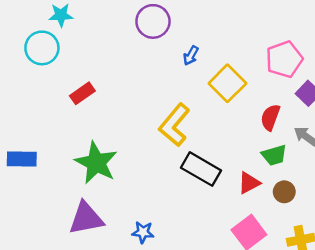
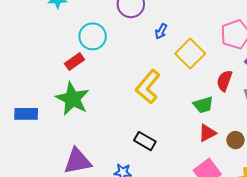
cyan circle: (42, 48) -> (93, 36), moved
green trapezoid: (274, 155) -> (203, 105), moved
green star: (96, 163) -> (72, 99), moved
black rectangle: (201, 169) -> (145, 141), moved, size x0.7

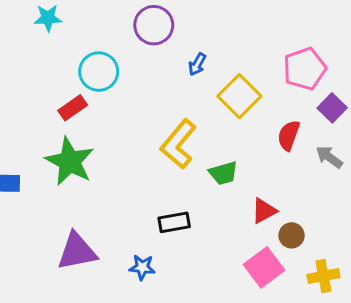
green trapezoid: (203, 105) -> (223, 173), moved
brown circle: (235, 140) -> (292, 235), moved
black rectangle: (145, 141) -> (174, 222), turned -40

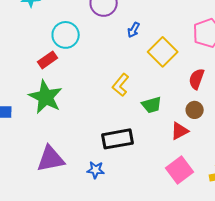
yellow L-shape: (178, 144) -> (121, 85), size x0.7
black rectangle: (174, 222) -> (118, 139), size x1.4
brown circle: (292, 235) -> (195, 110), moved

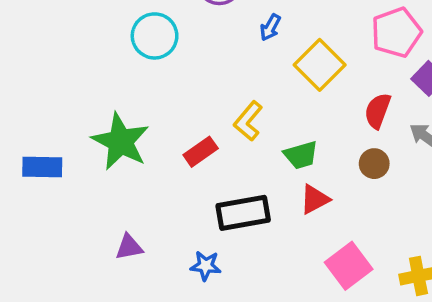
red rectangle: (48, 60) -> (201, 152), moved
red triangle: (180, 131) -> (315, 199), moved
purple triangle: (51, 159) -> (129, 247), size x0.6

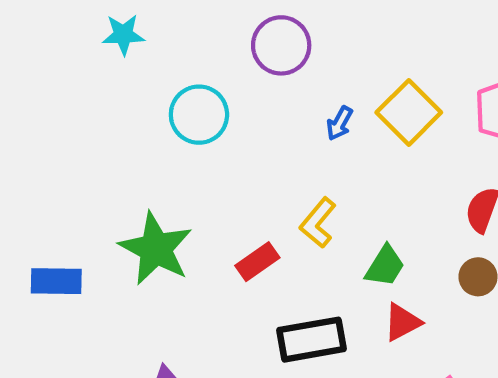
blue arrow: (270, 27) -> (340, 123), moved
yellow square: (320, 65) -> (409, 112), moved
green trapezoid: (301, 155) -> (385, 266), turned -42

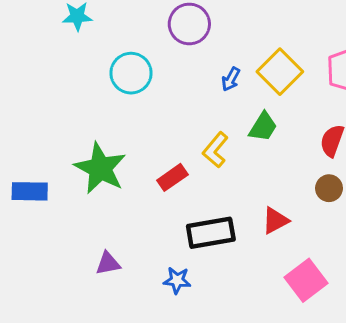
green trapezoid: (385, 266) -> (263, 127), moved

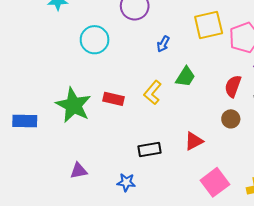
yellow square: (280, 72) -> (209, 25), moved, turned 32
red rectangle: (172, 177) -> (114, 99), moved, turned 48
black rectangle: (211, 233) -> (149, 150), size x0.7

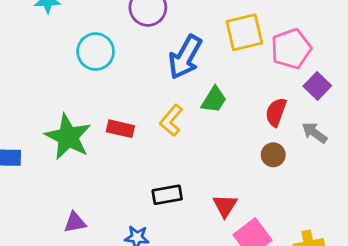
blue arrow: (163, 44) -> (185, 57), size x2.0
red triangle: (194, 141) -> (225, 206), moved, turned -30

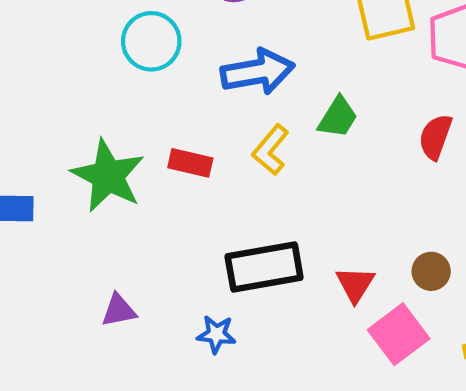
blue arrow: (185, 57) -> (258, 72), moved, turned -129
brown circle: (273, 155) -> (431, 271), moved
black rectangle: (167, 195) -> (264, 267), size x1.6

